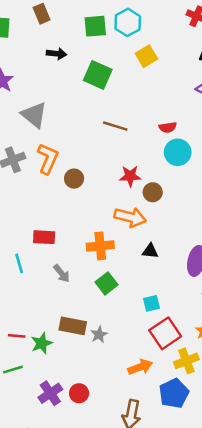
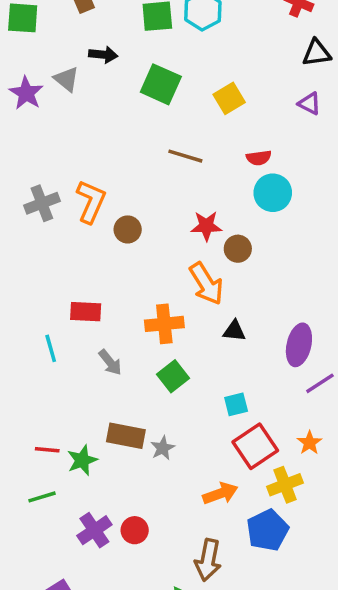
yellow square: (146, 56) -> (229, 98), moved
gray triangle: (34, 115) -> (66, 79), moved, size x0.7
orange arrow: (130, 217) -> (206, 284), turned 44

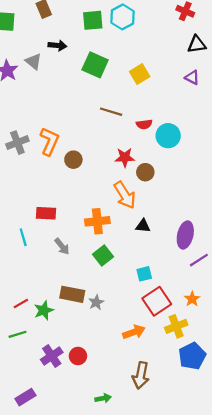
red semicircle: (259, 158) -> (144, 124), moved
red line: (47, 450) -> (21, 303), turned -35
blue pentagon: (268, 530) -> (192, 356), moved
brown arrow: (208, 560) -> (141, 375), moved

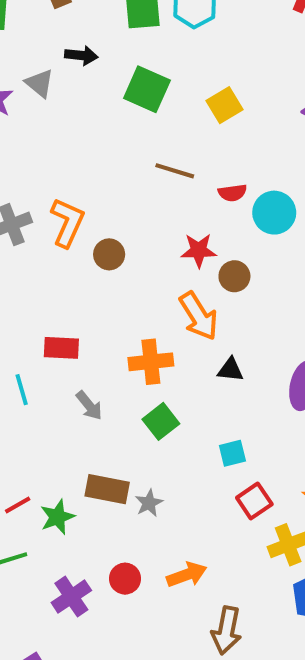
red square: (157, 301) -> (254, 501), size x0.7
orange arrow: (134, 332) -> (187, 575), moved
red circle: (78, 356) -> (125, 579), moved

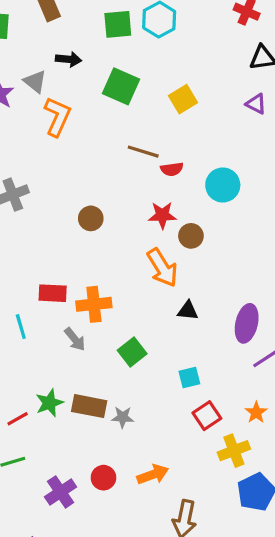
red semicircle: (232, 193) -> (172, 169), moved
orange L-shape: (67, 223) -> (57, 117), moved
orange cross: (151, 362) -> (94, 304), moved
gray star: (149, 503) -> (123, 417), turned 30
green star: (57, 517) -> (49, 403), moved

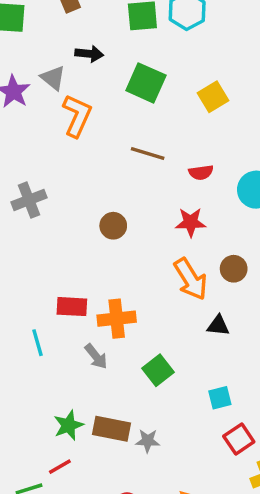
brown line: (143, 152) -> (148, 153), moved
brown circle: (191, 236) -> (234, 269), moved
red line: (18, 419) -> (60, 467), moved

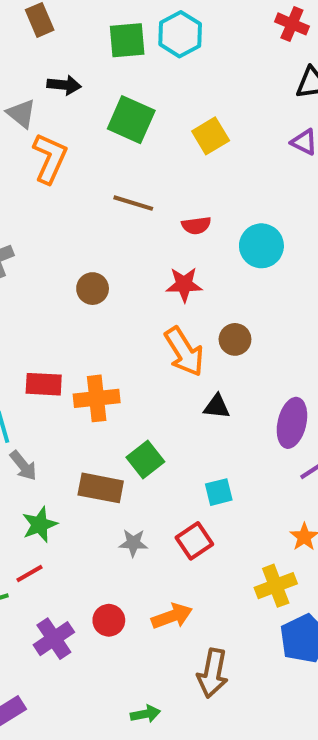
gray arrow: (96, 356) -> (23, 466), moved
brown rectangle: (112, 429) -> (101, 488), moved
red square: (239, 439) -> (194, 541), moved

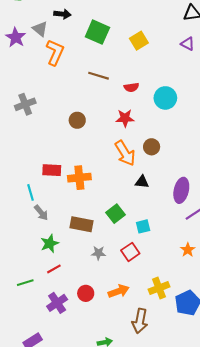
green square: (145, 459) -> (115, 214), moved
red line: (29, 573) -> (54, 269), moved
yellow cross: (276, 586) -> (159, 288), moved

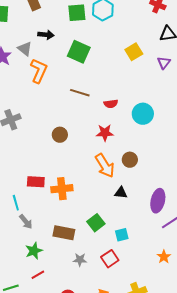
yellow square: (139, 41) -> (134, 52), moved
purple triangle: (188, 44) -> (164, 63), turned 40

